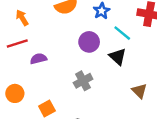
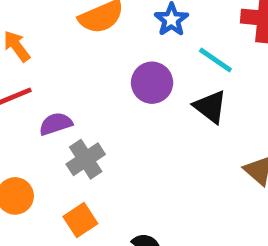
gray cross: (83, 81) -> (86, 159), moved

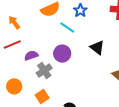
cyan line: (215, 60) -> (67, 28), moved
purple circle: (152, 83) -> (62, 54), moved

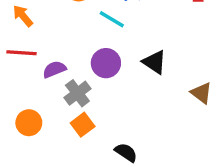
red line: (12, 44) -> (22, 53), turned 30
black triangle: (97, 48) -> (154, 62), moved
orange square: (42, 96) -> (83, 125), moved

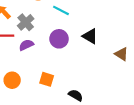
gray cross: (77, 93) -> (26, 22), moved
orange square: (83, 125) -> (47, 79), turned -32

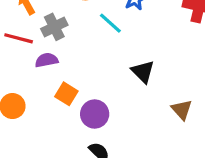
purple circle: (59, 39) -> (95, 114), moved
orange square: (47, 79) -> (66, 94), moved

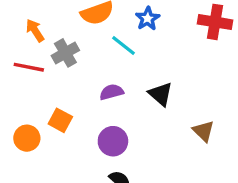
purple semicircle: (47, 60) -> (112, 92), moved
orange square: (66, 94) -> (60, 120), moved

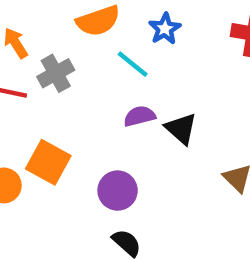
purple semicircle: (112, 92) -> (139, 116), moved
orange square: (60, 120) -> (48, 162), size x1.4

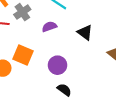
purple semicircle: (139, 116) -> (49, 27), moved

